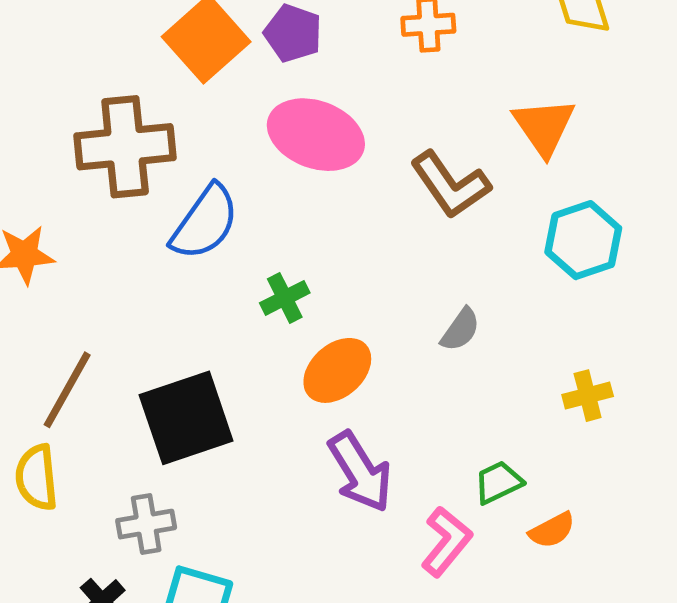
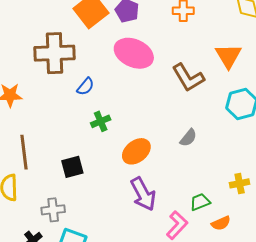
blue semicircle: (205, 222) -> (86, 87), size x0.6
green cross: (285, 298) -> (101, 121), moved
brown line: (67, 390) -> (24, 152), turned -40
yellow cross: (588, 396) -> (240, 183), moved
black square: (186, 418) -> (72, 167), size x0.6

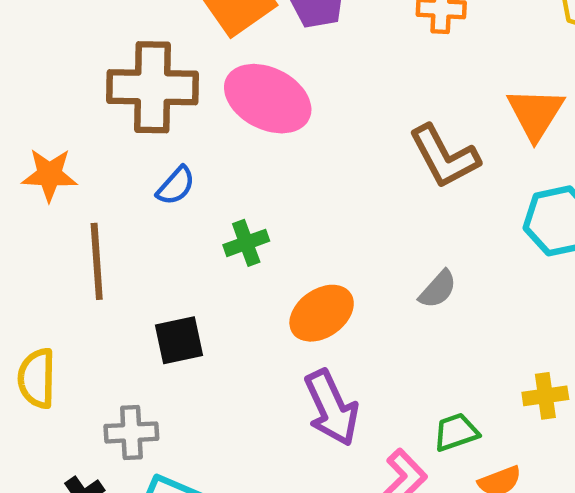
pink ellipse: (134, 53) -> (268, 99), moved
blue semicircle: (86, 87) -> (176, 186), moved
brown line: (24, 152) -> (97, 261), moved

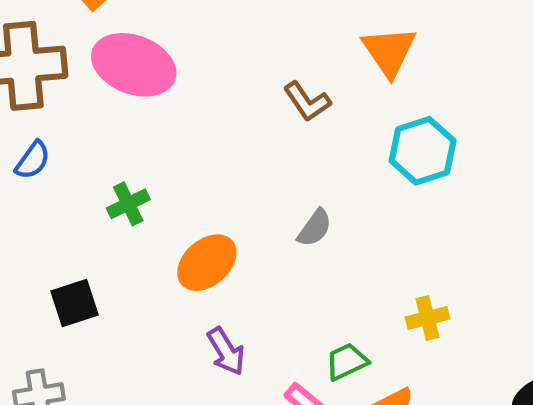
brown L-shape: (444, 157) -> (307, 102), size x0.7
blue semicircle: (176, 186) -> (33, 160), moved
purple arrow: (331, 408) -> (226, 351), size x0.7

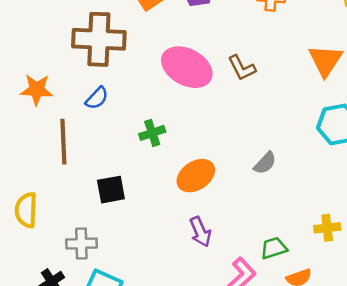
pink ellipse: (134, 65) -> (187, 67), moved
brown L-shape: (307, 102) -> (242, 68), moved

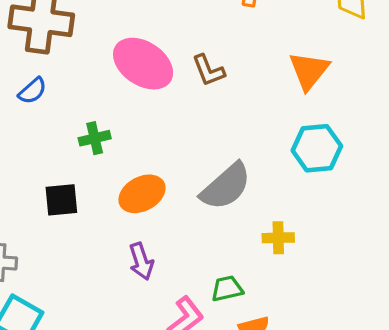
gray semicircle: (265, 163) -> (226, 186), size x1.8
black square: (111, 190) -> (61, 200), moved
yellow cross: (327, 228) -> (278, 238), moved

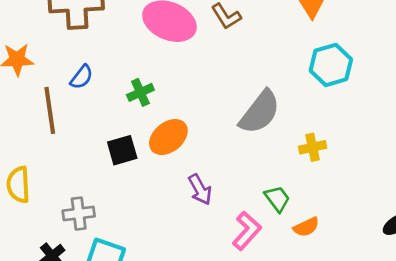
blue semicircle: (32, 91) -> (82, 77), moved
orange ellipse: (142, 194) -> (168, 137), moved
green trapezoid: (227, 289) -> (277, 199), turned 76

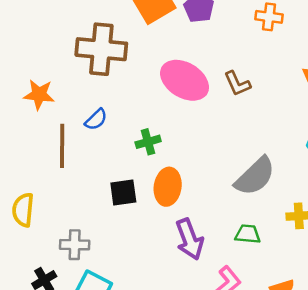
orange ellipse: (168, 137) -> (168, 187), turned -51
purple arrow: (200, 189) -> (189, 239), size x1.4
green trapezoid: (277, 199) -> (248, 234), moved, turned -56

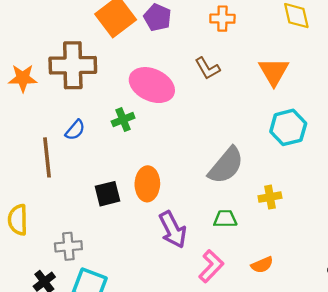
brown L-shape: (237, 84) -> (207, 68), moved
orange star: (39, 95) -> (23, 78), moved
green cross: (148, 142) -> (123, 120), moved

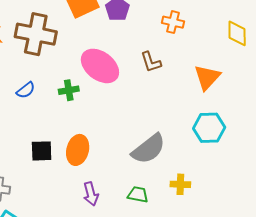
purple arrow: (173, 230) -> (91, 194), size x0.7

